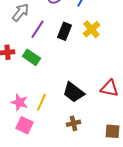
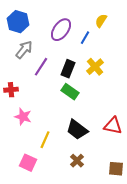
green rectangle: (31, 57) -> (70, 92), moved
pink star: (19, 102) -> (23, 117), moved
brown cross: (73, 123) -> (77, 161), turned -32

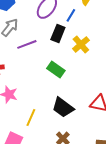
purple line: (41, 67) -> (27, 44), turned 36
black rectangle: (68, 69) -> (58, 33), moved

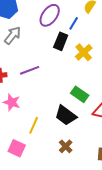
purple line: (27, 44) -> (30, 70), moved
green rectangle: (56, 69) -> (80, 94), moved

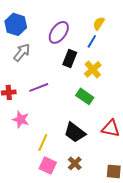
blue line: (74, 23) -> (92, 41), moved
green rectangle: (80, 94) -> (85, 96), moved
pink square: (17, 148) -> (48, 165), moved

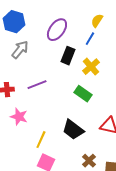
brown cross: (75, 163) -> (89, 161), moved

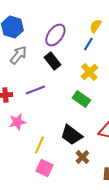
black rectangle: (68, 56) -> (52, 61), moved, turned -60
pink star: (19, 117) -> (17, 122), turned -30
brown cross: (89, 161) -> (82, 157), moved

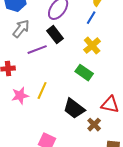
purple line: (35, 90) -> (37, 50), moved
yellow line: (39, 145) -> (42, 91), moved
brown cross: (82, 157) -> (94, 125), moved

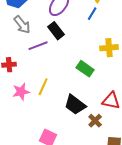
gray arrow: (21, 29) -> (22, 25), turned 102
yellow cross: (92, 46) -> (109, 48), moved, turned 36

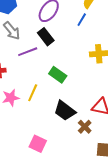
green rectangle: (85, 69) -> (58, 75), moved

